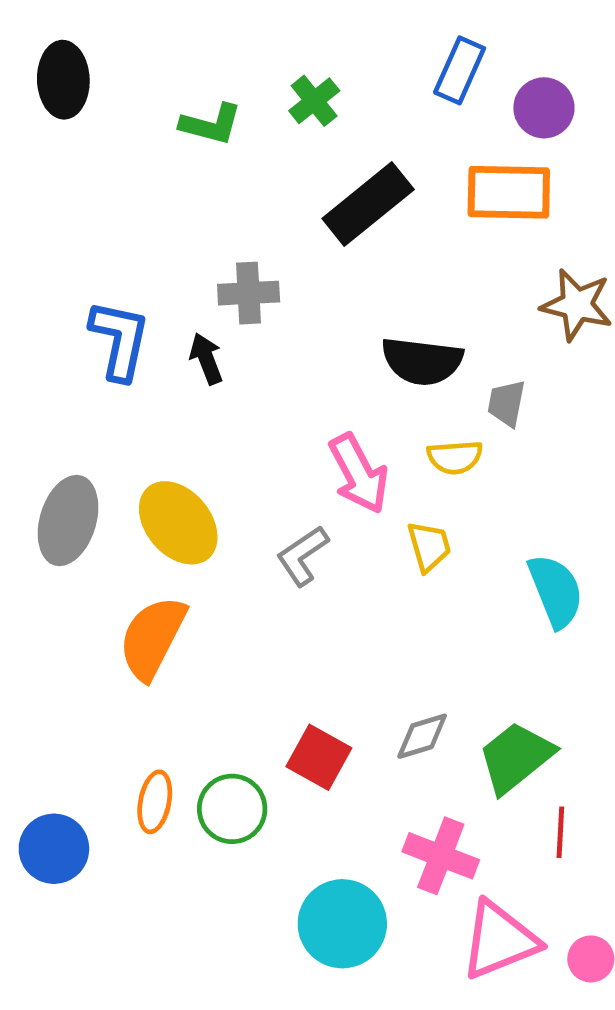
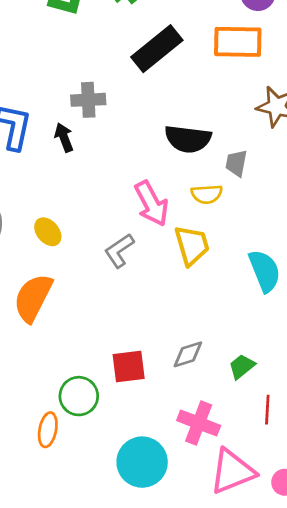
yellow ellipse: (178, 523) -> (48, 232), size x0.6
yellow trapezoid: (429, 546) -> (192, 245), size x1.4
red square: (319, 757) -> (129, 366), turned -36
green trapezoid: (516, 757) -> (242, 366), size x0.6
orange ellipse: (155, 802) -> (48, 430), moved

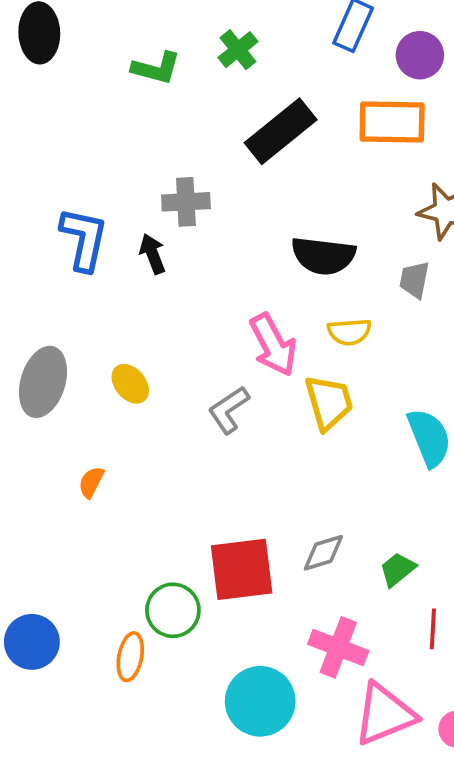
gray trapezoid: (236, 163) -> (414, 280), moved
orange semicircle: (33, 298) -> (91, 482), moved, size x0.5
red square: (129, 366) -> (242, 569), size x1.4

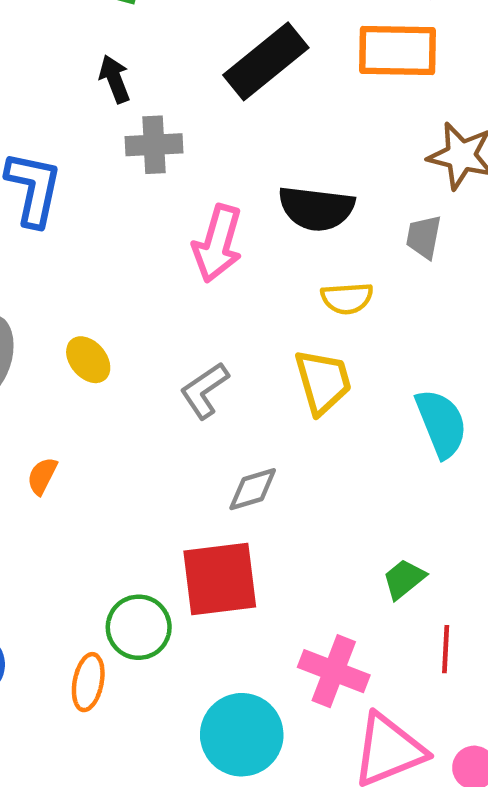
black arrow: (153, 254) -> (115, 79), moved
pink arrow: (273, 345) -> (218, 243), moved, turned 44
gray diamond: (323, 553) -> (253, 489), moved

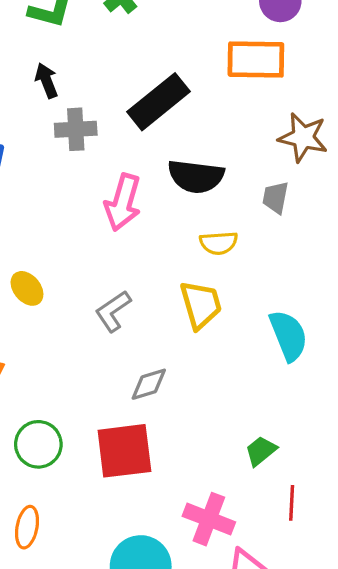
black rectangle: (266, 61) -> (159, 102), moved
green circle: (139, 627) -> (38, 444), moved

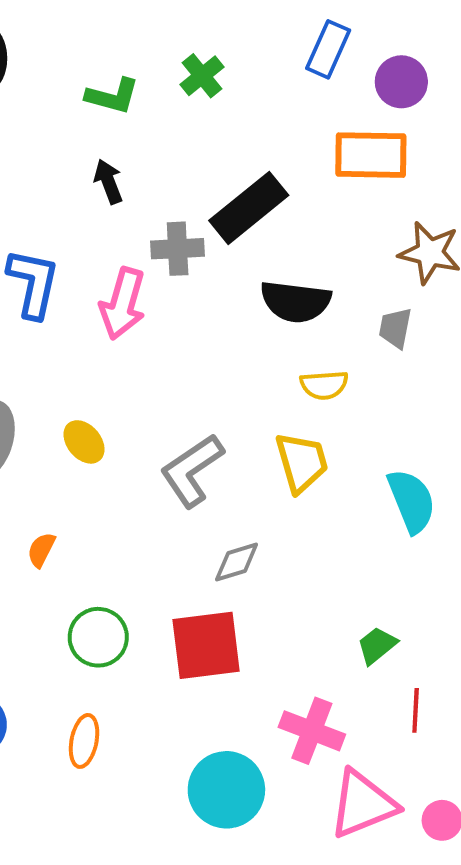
gray cross: (76, 129) -> (178, 249), moved
pink arrow: (123, 202) -> (123, 304), moved
gray L-shape: (113, 311) -> (192, 470), size x1.4

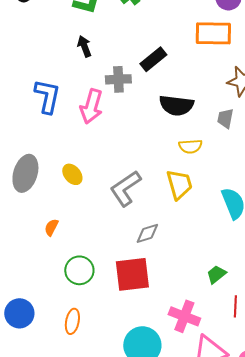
black rectangle: (249, 208) -> (153, 59), size x0.7

